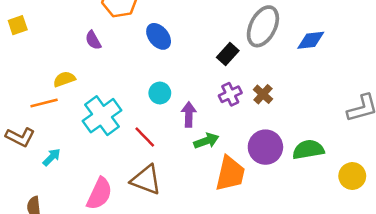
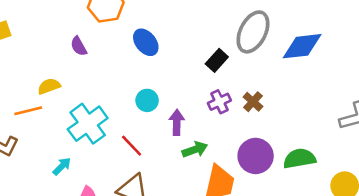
blue diamond: (311, 40) -> (302, 46), size x1.4
cyan arrow: (52, 157) -> (62, 166), moved

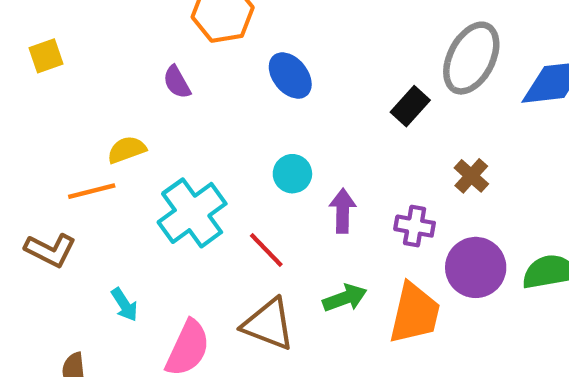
purple cross: (219, 102) -> (415, 226), moved, turned 35
green arrow: (195, 149) -> (345, 298), moved
cyan arrow: (62, 166) -> (124, 305), moved, turned 102

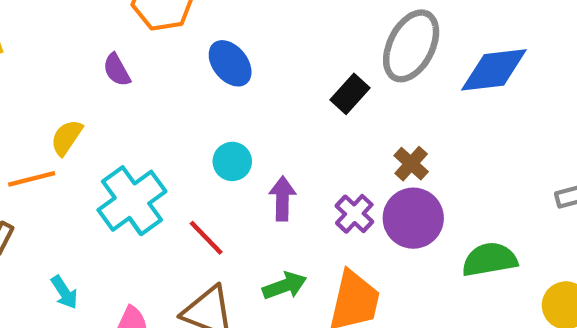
yellow semicircle: (127, 150) -> (67, 137), turned -36
purple cross: (415, 226) -> (354, 214), turned 33
purple circle: (476, 267) -> (413, 218), moved

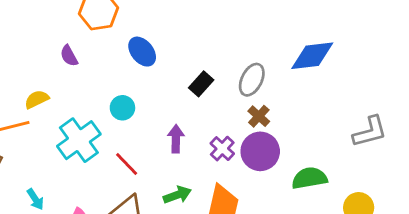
gray ellipse: (411, 46) -> (252, 80), moved, size x0.7
black rectangle: (350, 94) -> (201, 84), moved
yellow semicircle: (67, 137) -> (37, 99), turned 30
cyan circle: (232, 161) -> (122, 108), moved

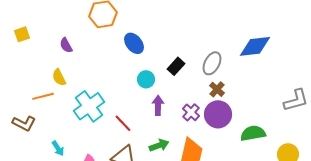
purple semicircle: (69, 56) -> (66, 45), moved
yellow semicircle: (37, 99) -> (59, 77), turned -90
cyan circle: (122, 108) -> (146, 79), moved

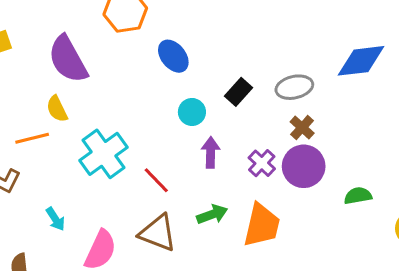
purple semicircle: (66, 45) -> (68, 59), size x2.0
gray ellipse: (212, 63) -> (294, 87), turned 50
green semicircle: (253, 133) -> (358, 196), size x0.7

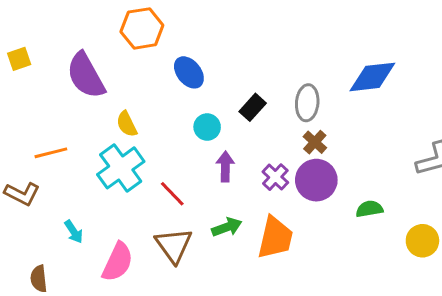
gray ellipse: (294, 87) -> (307, 103), turned -72
yellow semicircle: (57, 109) -> (127, 124), moved
brown triangle: (158, 233) -> (174, 245), turned 33

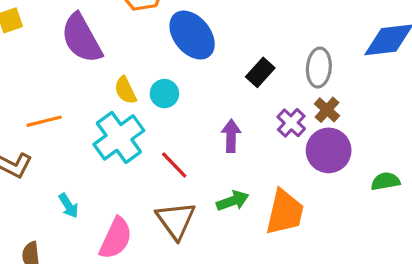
blue ellipse: (189, 72) -> (192, 35), size x1.4
cyan circle: (207, 127) -> (164, 94), moved
purple cross: (275, 177) -> (291, 123), moved

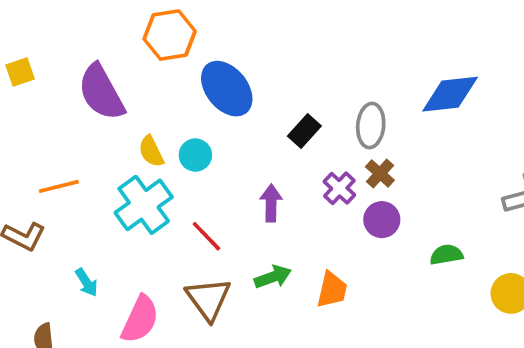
purple circle: (329, 150) -> (382, 220), size x0.7
orange trapezoid: (285, 212) -> (332, 290), size x0.7

